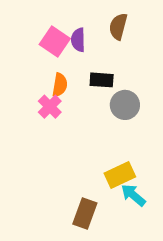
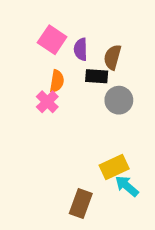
brown semicircle: (118, 26) -> (112, 57), moved
purple semicircle: (78, 40) -> (81, 49), moved

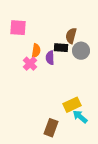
pink square: (52, 40) -> (18, 28), moved, turned -30
purple semicircle: (81, 49) -> (50, 58), moved
gray circle: (119, 100) -> (81, 51), moved

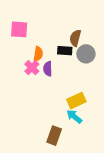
purple semicircle: (50, 58) -> (48, 69), moved
yellow rectangle: (72, 105) -> (76, 101), moved
cyan arrow: (80, 117) -> (74, 116), moved

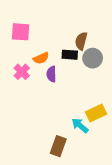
orange semicircle: (38, 54) -> (41, 58), turned 56
pink cross: (32, 68) -> (22, 72), moved
yellow rectangle: (76, 101) -> (96, 113), moved

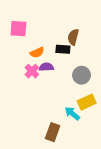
gray circle: (93, 58) -> (82, 75), moved
pink cross: (22, 72) -> (32, 71), moved
purple semicircle: (51, 74) -> (46, 67), turned 88

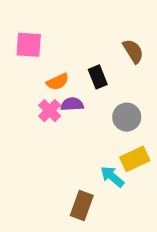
brown semicircle: (73, 37) -> (133, 51), moved, turned 133
black rectangle: (63, 49) -> (98, 77), turned 64

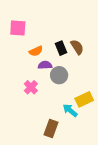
brown semicircle: (133, 51) -> (77, 47), moved
pink cross: (50, 111) -> (31, 87), moved
gray circle: (127, 117) -> (59, 75), moved

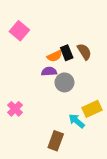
pink square: (18, 28) -> (19, 31), turned 36
orange semicircle: (36, 51) -> (55, 56), moved
pink cross: (31, 87) -> (15, 109), moved

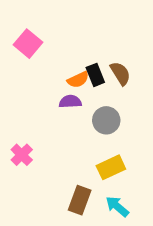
gray circle: (64, 82) -> (106, 120), moved
yellow rectangle: (92, 109) -> (111, 167), moved
cyan arrow: (77, 121) -> (117, 206), moved

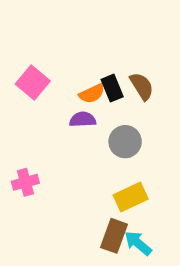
pink square: (28, 44) -> (33, 83), moved
pink cross: (22, 155) -> (25, 182), turned 30
brown rectangle: (80, 200) -> (114, 236), moved

